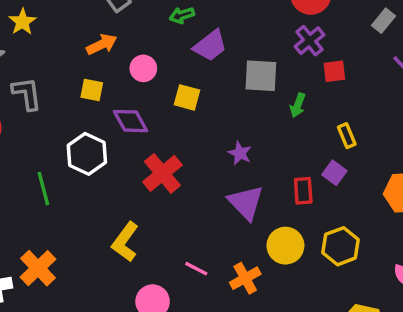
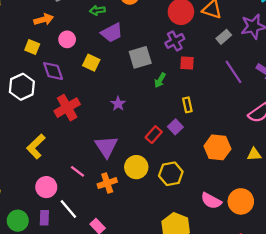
gray square: (261, 76) -> (140, 57), turned -30
red rectangle: (303, 191) -> (154, 135), turned 35
purple triangle: (246, 203) -> (106, 147), moved

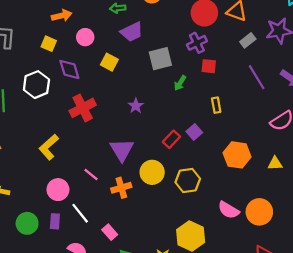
yellow rectangle: (187, 105) -> (216, 105), moved

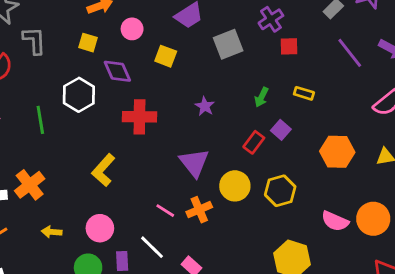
green arrow: (180, 83) -> (261, 97), moved
yellow rectangle: (216, 105) -> (304, 93), turned -56
red cross: (83, 108) -> (139, 117), turned 35
pink line: (91, 174) -> (165, 211), moved
pink circle: (58, 190) -> (100, 228), moved

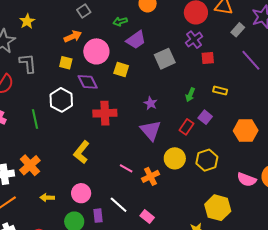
pink circle: (132, 29) -> (96, 51), size x1.6
purple triangle: (194, 163) -> (151, 130), moved
pink line: (165, 211) -> (126, 168), moved

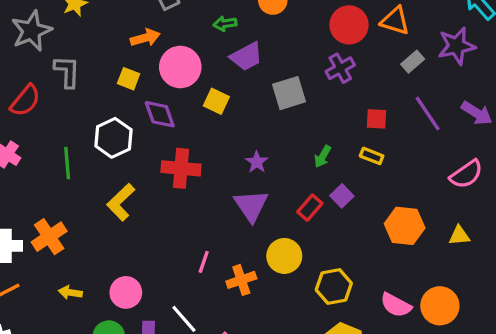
red square: (208, 58) -> (377, 119), moved
yellow L-shape: (81, 152) -> (121, 202), moved
yellow hexagon: (207, 160) -> (334, 287), moved
pink line: (126, 168) -> (204, 262), turned 72

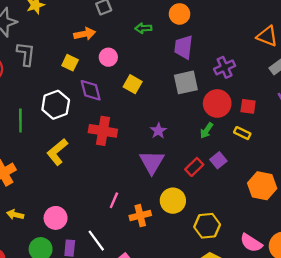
red circle: (349, 25) -> (217, 103), moved
purple trapezoid: (247, 57) -> (183, 47), moved, turned 120
pink circle: (180, 67) -> (108, 57), size x0.6

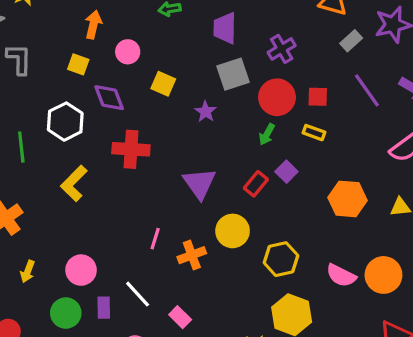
orange arrow: (85, 34) -> (93, 25), turned -60
purple star: (158, 131) -> (206, 112), moved
yellow arrow: (15, 215) -> (28, 271), turned -77

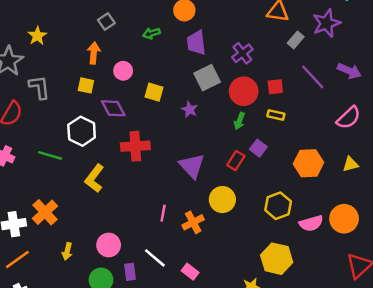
green line: (21, 147) -> (50, 155), turned -60
yellow hexagon: (281, 259) -> (278, 206), moved
pink semicircle: (341, 275) -> (311, 223), turned -35

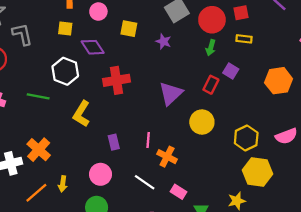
purple triangle: (192, 166) -> (171, 94), turned 35
yellow hexagon: (278, 206) -> (246, 138), moved
orange cross: (193, 222) -> (167, 157), moved, turned -30
orange line: (17, 259) -> (36, 193), moved
purple rectangle: (130, 272) -> (114, 142), moved

